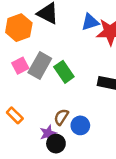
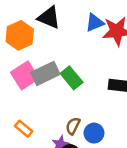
pink square: (20, 66) -> (25, 75), size x1.5
gray rectangle: (40, 66) -> (45, 73), turned 40

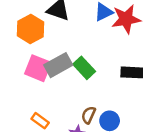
pink square: (25, 75) -> (38, 68), turned -32

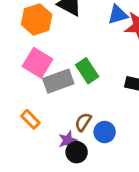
gray rectangle: (58, 65) -> (58, 81), moved

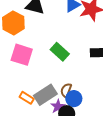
gray rectangle: (58, 81) -> (45, 95), moved
blue circle: (105, 132) -> (74, 99), moved

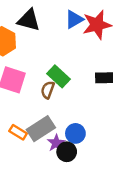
brown semicircle: (66, 90) -> (48, 90), moved

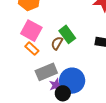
orange rectangle: (18, 132) -> (32, 49), moved
blue circle: (75, 133) -> (72, 81), size x1.6

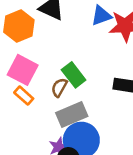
gray rectangle: (46, 72) -> (72, 115), moved

